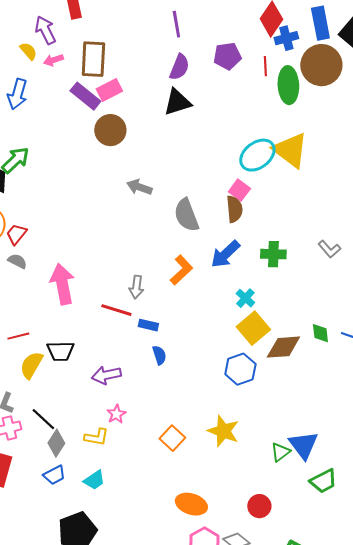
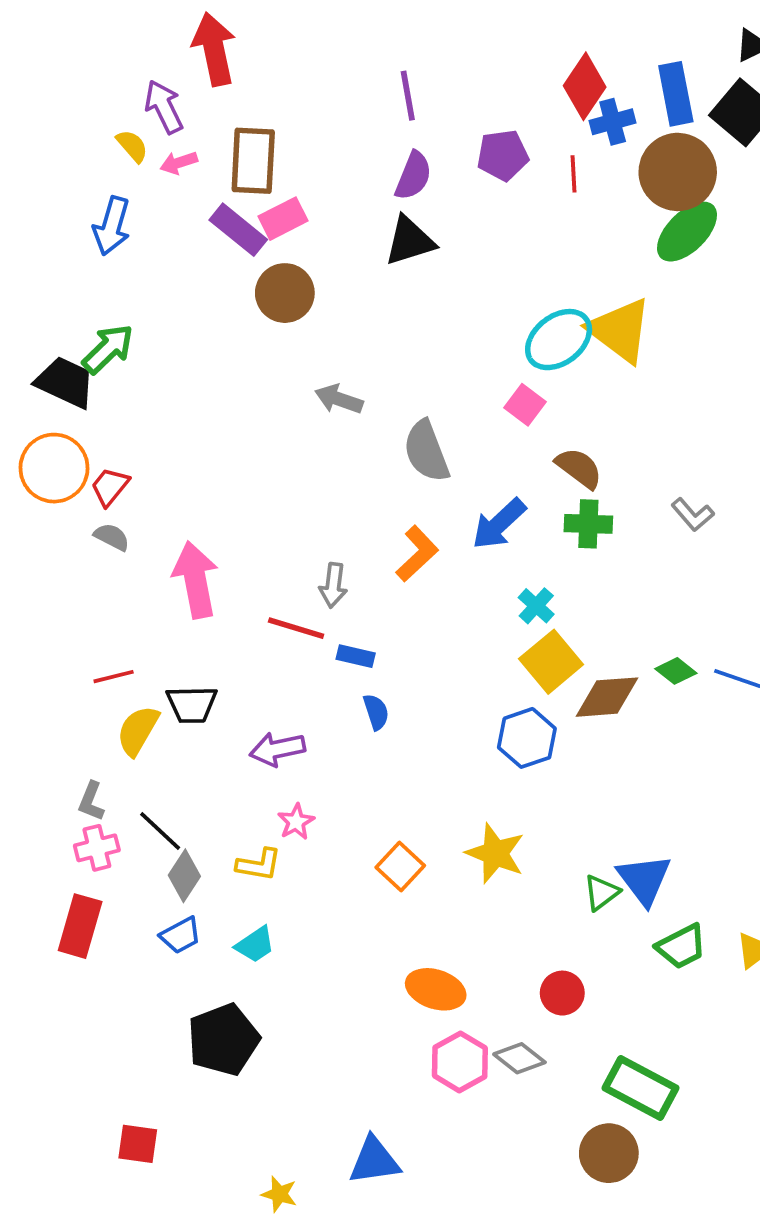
green ellipse: (288, 85) -> (687, 232), moved, turned 48
brown semicircle: (234, 209) -> (579, 468), moved, turned -48
green diamond: (320, 333) -> (676, 671), turned -45

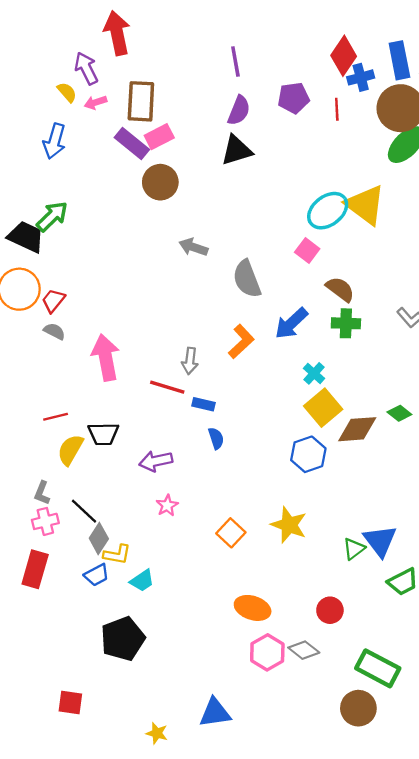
yellow L-shape: (259, 865) -> (117, 554), moved

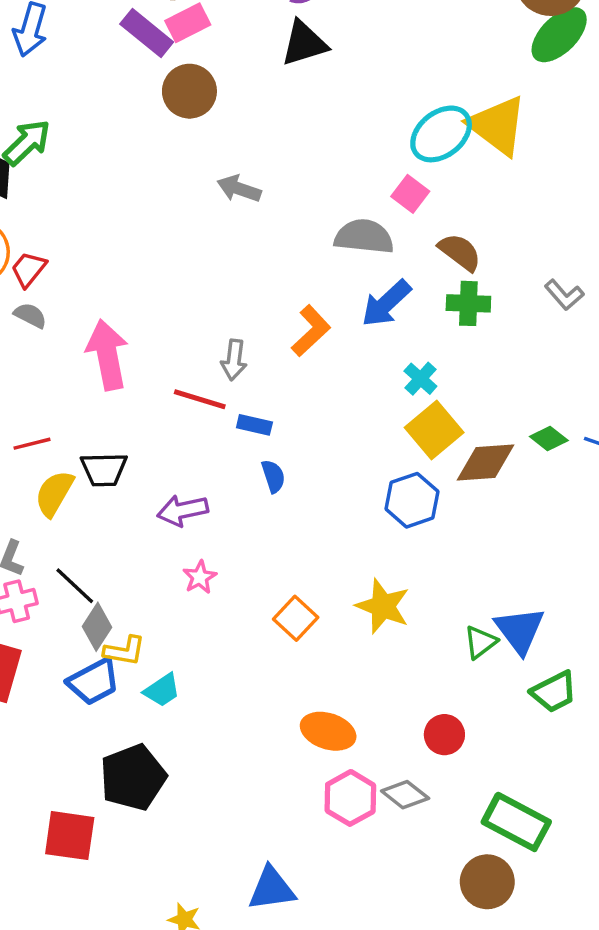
gray semicircle: (247, 279) -> (364, 237), moved, turned 117
blue trapezoid: (97, 575) -> (94, 682), size x1.4
red square: (70, 702) -> (70, 836), moved, size x1.4

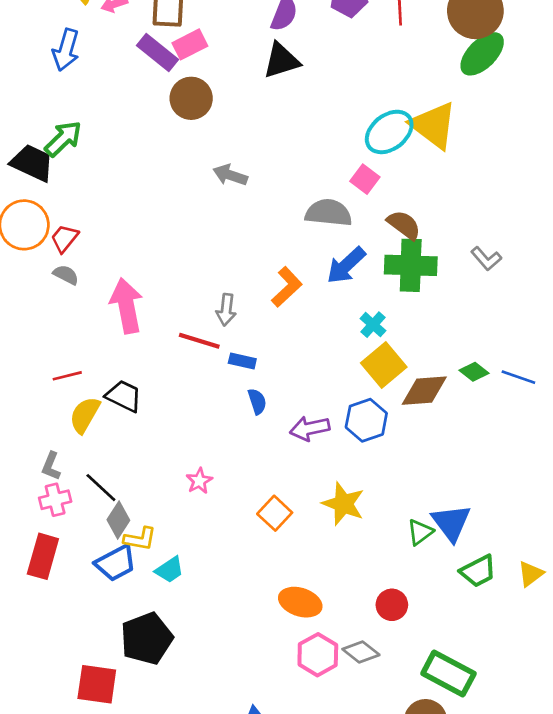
green cross: (468, 303) -> (411, 265), size x1.5
black trapezoid: (104, 469) -> (124, 396), turned -153
purple arrow: (183, 510) -> (310, 428), moved

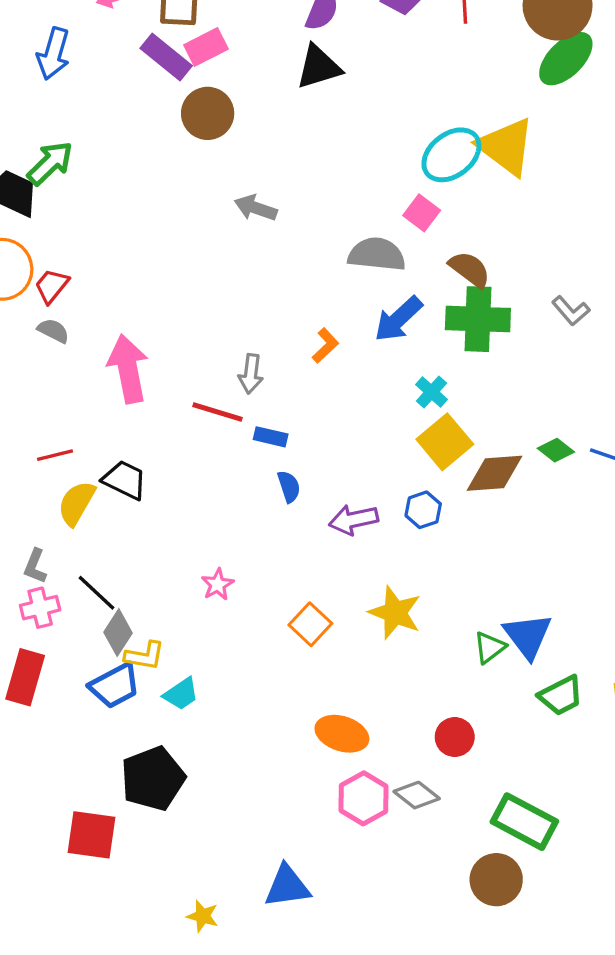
orange L-shape: (287, 287) -> (325, 346), size x0.7
blue hexagon: (366, 420) -> (423, 510), size x0.7

